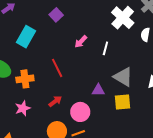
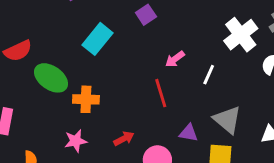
red line: (57, 68) -> (161, 93), moved

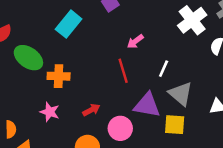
white line: (209, 75) -> (164, 69), moved
purple triangle: (188, 133) -> (147, 105), size x1.6
pink star: (76, 141) -> (50, 112), turned 30

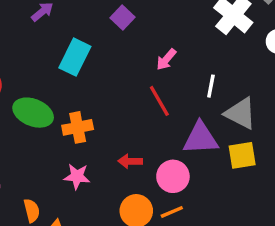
red arrow: (91, 110) -> (130, 161), turned -138

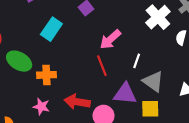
pink arrow: (166, 59) -> (110, 39), size x1.5
red arrow: (130, 161) -> (77, 102), size x1.6

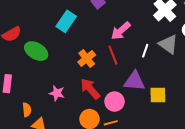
orange cross: (46, 75) -> (87, 58), moved, turned -36
gray triangle: (153, 81) -> (168, 44), moved
red arrow: (77, 102) -> (90, 89), turned 40

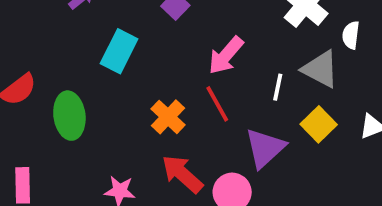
green ellipse: (36, 51) -> (69, 116), turned 60
purple triangle: (134, 81) -> (265, 148), turned -40
yellow square: (158, 95) -> (319, 124), moved, turned -36

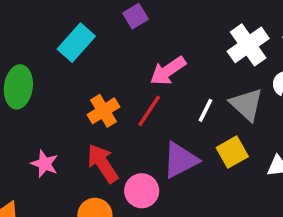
red line: (217, 104) -> (149, 111), turned 48

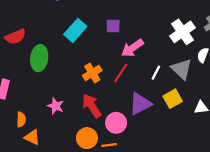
purple square: (136, 16) -> (113, 26), moved, turned 32

